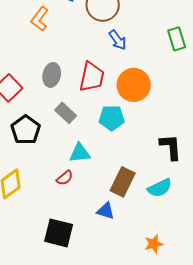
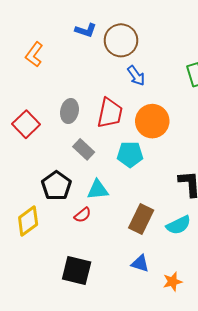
orange L-shape: (40, 19) -> (34, 54), moved
black pentagon: (26, 130) -> (56, 186), moved
blue triangle: (106, 211) -> (140, 263), moved

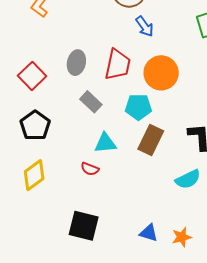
black pentagon: (56, 186) -> (35, 126), moved
red semicircle: (83, 215) -> (90, 169), turned 60
brown rectangle: (141, 219) -> (151, 140), moved
blue triangle: (140, 263) -> (149, 233), moved

